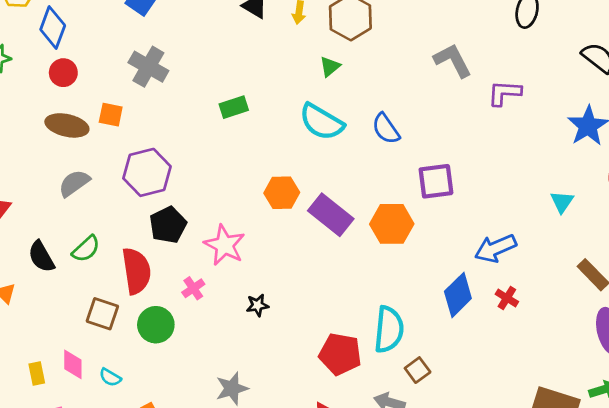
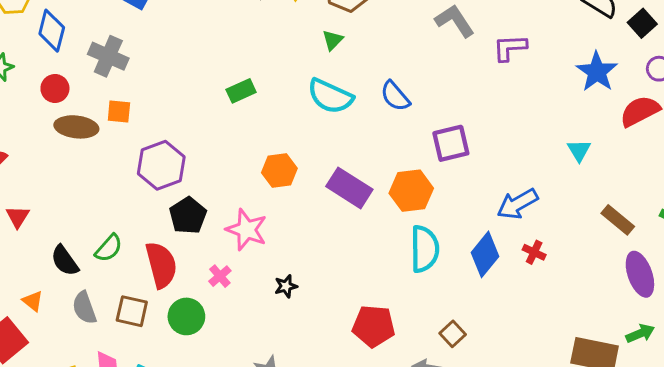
gray cross: (148, 67) -> (108, 56), moved
red circle: (63, 73) -> (55, 88), moved
gray semicircle: (74, 183) -> (84, 308), moved, turned -68
orange hexagon: (282, 193) -> (279, 170), moved
cyan semicircle: (389, 329) -> (425, 249), moved

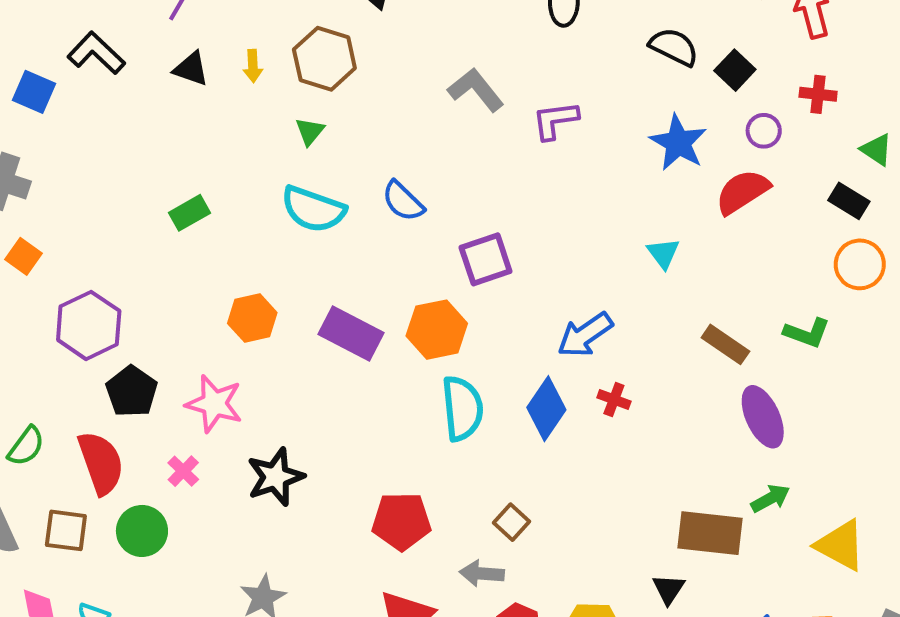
orange square: (119, 111) -> (24, 256), turned 35
black star: (286, 286) -> (275, 477), size x1.8

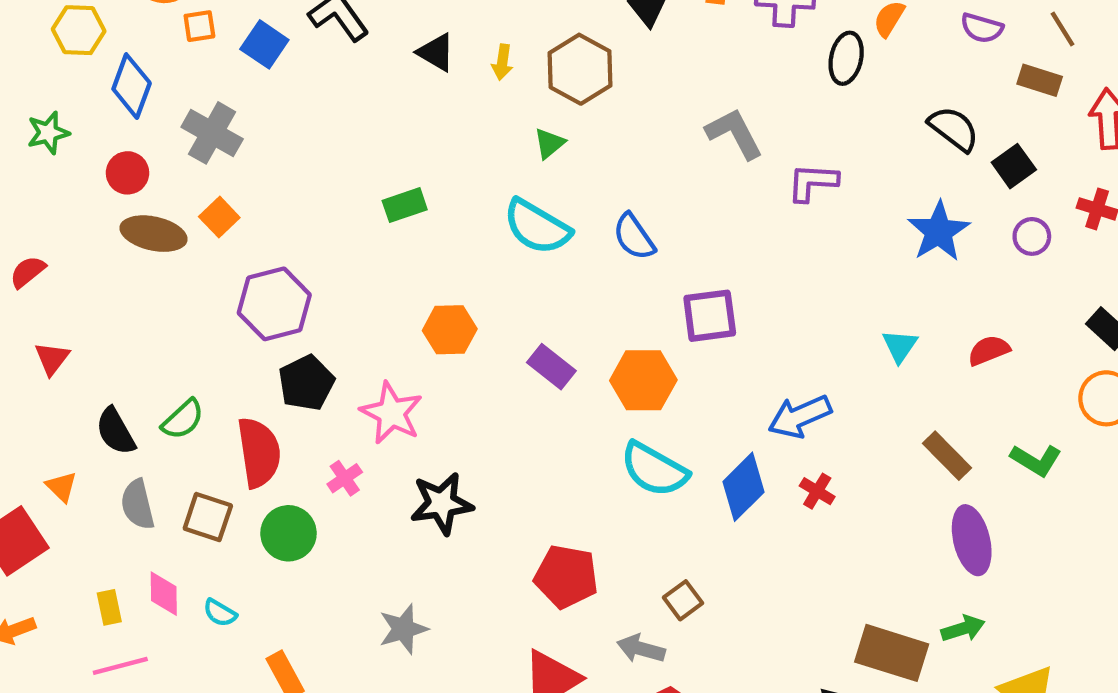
red semicircle: (742, 192) -> (989, 350), moved, size x0.7
purple rectangle: (351, 333) -> (551, 367), size x0.7
cyan semicircle: (462, 408) -> (654, 469), turned 114

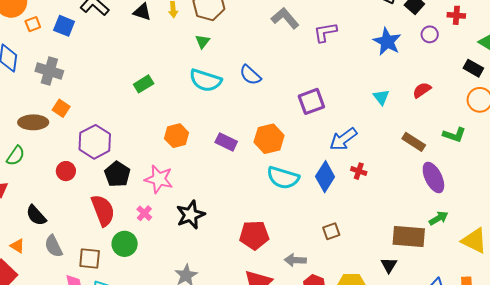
red circle: (127, 173) -> (66, 171), moved
purple square: (710, 316) -> (311, 101), moved
green semicircle: (183, 419) -> (16, 156), moved
brown square: (208, 517) -> (90, 259), moved
brown square: (683, 600) -> (331, 231), moved, turned 30

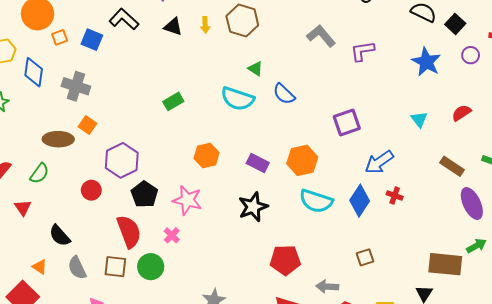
green triangle: (203, 41) -> (255, 69), moved, turned -35
black star: (191, 215) -> (253, 207), moved
brown square: (90, 259) -> (115, 267), moved

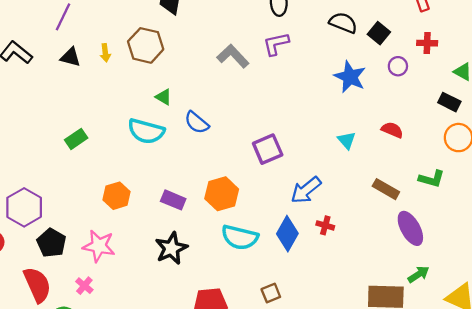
purple L-shape: (362, 51) -> (276, 44), moved
red semicircle: (461, 113) -> (392, 130), turned 60
brown square: (365, 257) -> (271, 293), moved

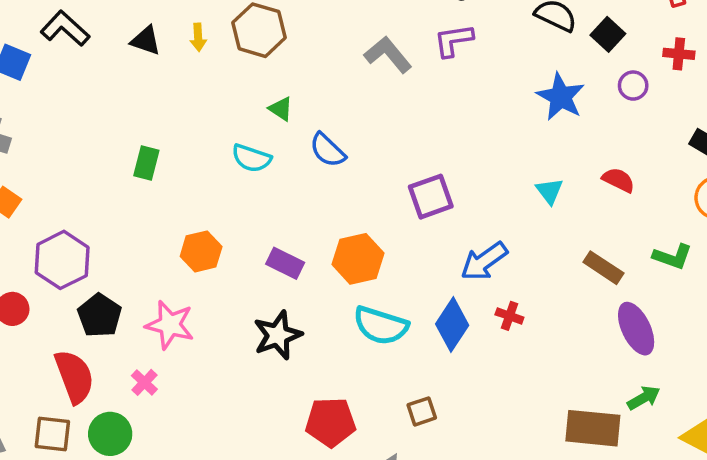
cyan semicircle: (146, 131) -> (251, 158), size x0.7
green rectangle: (76, 139) -> (146, 163), turned -45

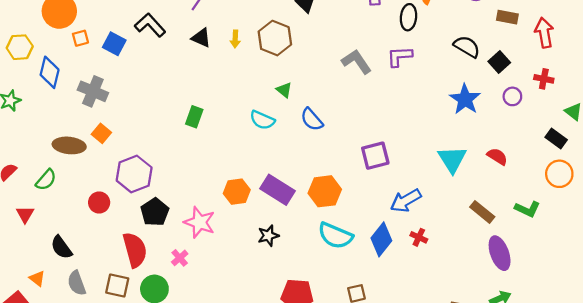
cyan triangle: (549, 191) -> (452, 159), size x1.6
orange hexagon: (201, 251) -> (237, 192), moved
purple rectangle: (285, 263) -> (278, 190), size x1.4
black star: (278, 335) -> (268, 236), size x0.7

